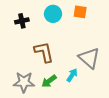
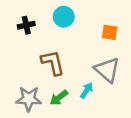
orange square: (80, 12) -> (110, 32), moved

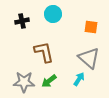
cyan arrow: (87, 90) -> (79, 79), moved

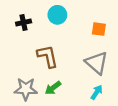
cyan arrow: (79, 79) -> (97, 92), moved

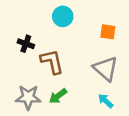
black cross: (24, 22) -> (26, 44), moved, turned 32
cyan arrow: (97, 92) -> (106, 101), turned -80

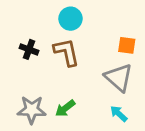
orange square: (108, 32) -> (127, 45), moved
brown L-shape: (52, 62) -> (66, 52), moved

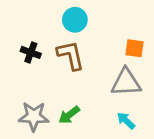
gray triangle: (119, 78) -> (126, 82), turned -44

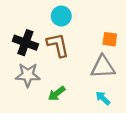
black cross: (31, 52) -> (25, 43), size x1.5
gray star: (34, 116) -> (28, 75), moved

